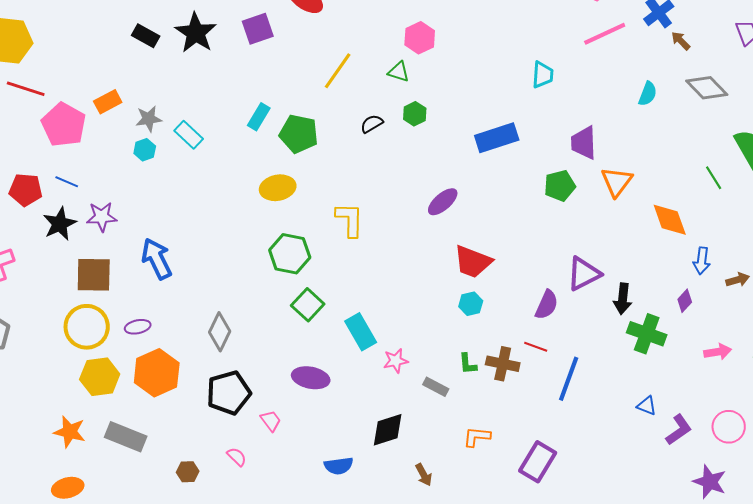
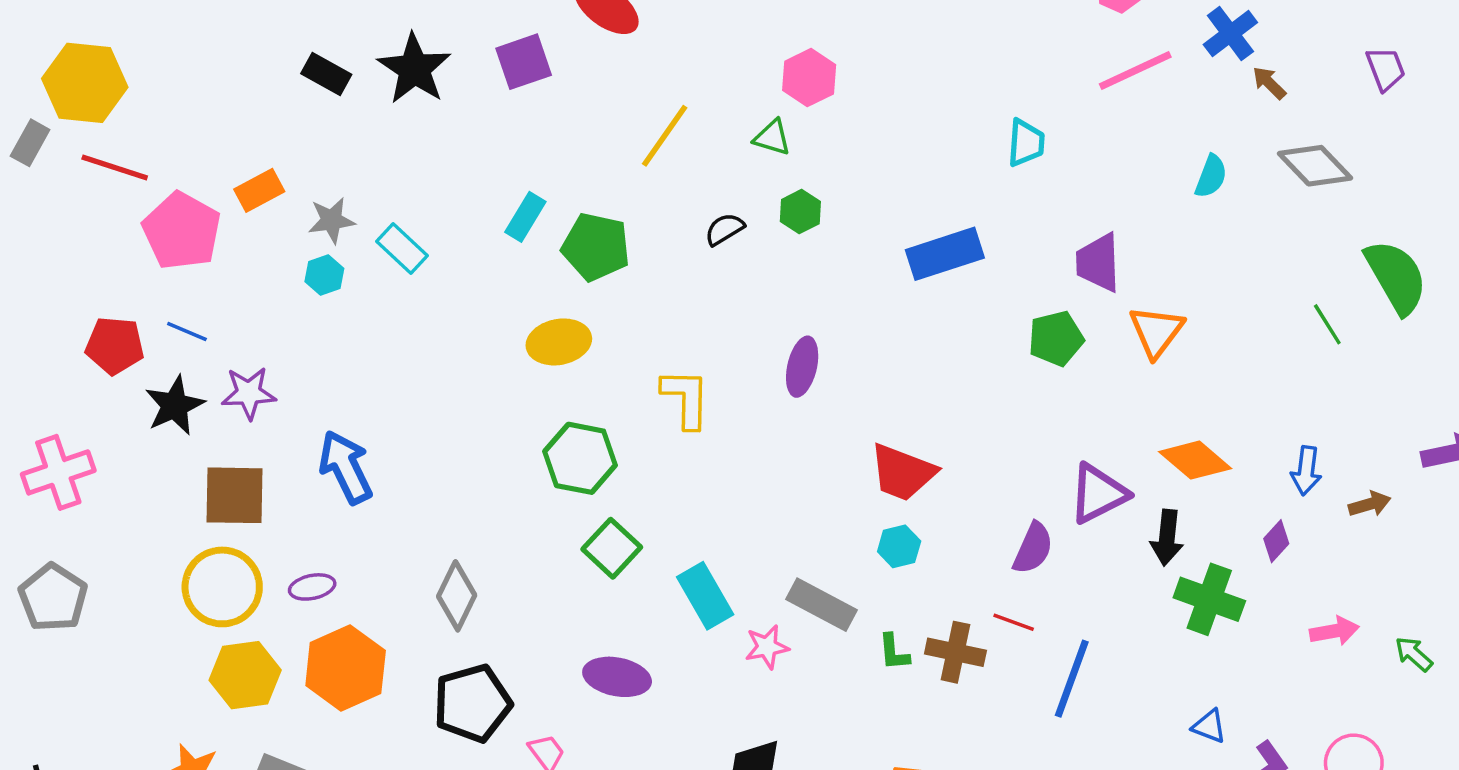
purple ellipse: (443, 202) -> (802, 367), moved, turned -36
orange diamond: (670, 220) -> (1195, 460), moved, turned -30
gray rectangle: (436, 387) -> (821, 605), moved, size x1.5

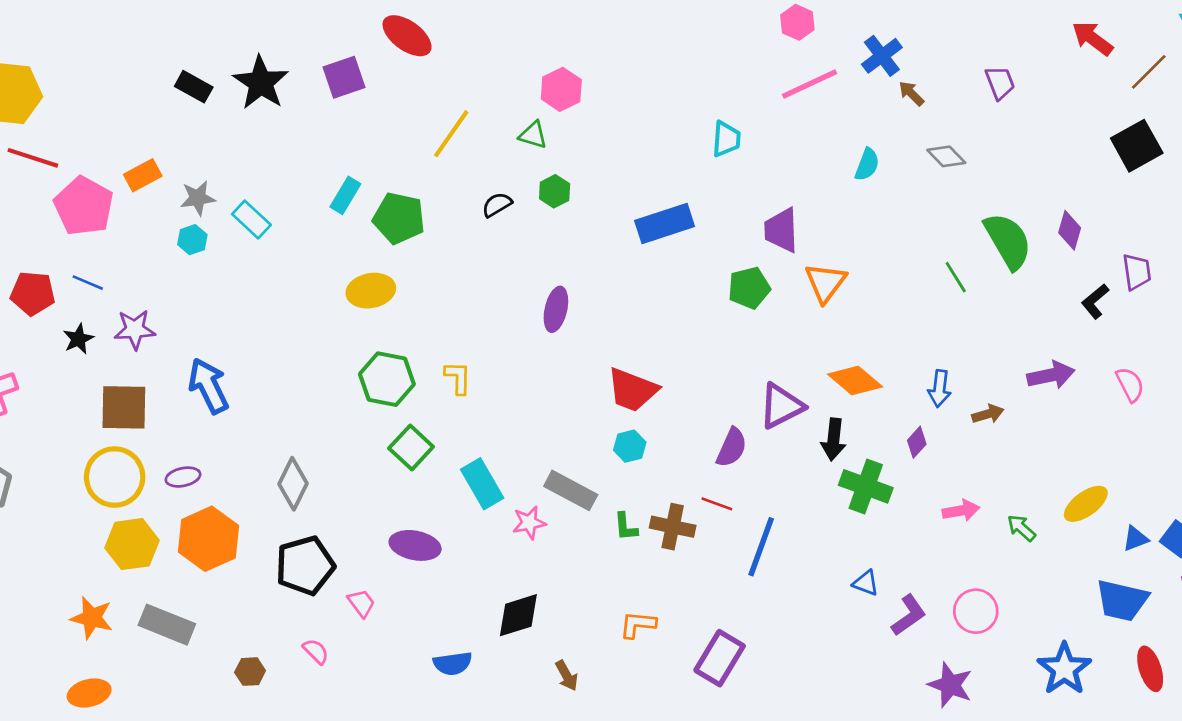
gray diamond: (1315, 166) -> (946, 156), size x0.7
yellow L-shape: (686, 398) -> (458, 378), moved, size x0.7
black star: (175, 405) -> (78, 339), size x0.7

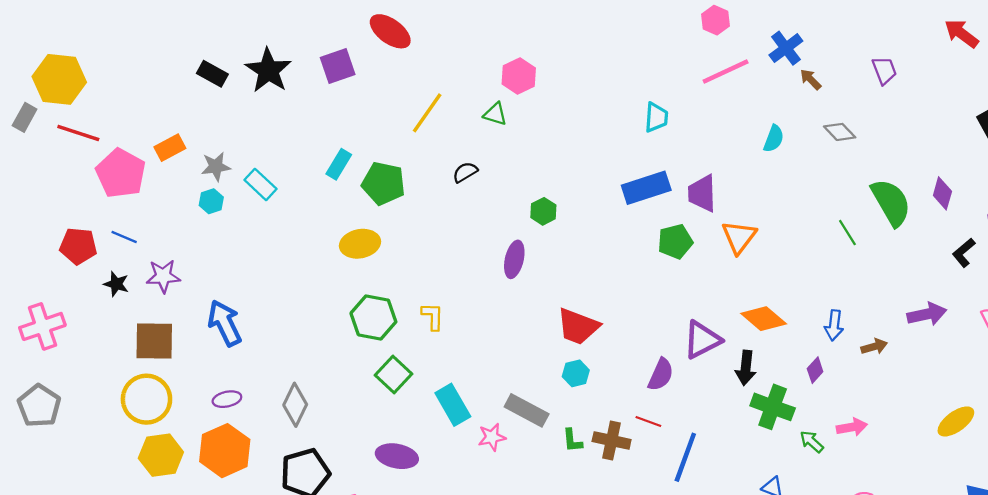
green hexagon: (555, 191) -> (543, 211), moved
blue rectangle: (665, 224) -> (646, 188), moved
black star: (78, 339) -> (116, 284), turned -30
purple ellipse: (183, 477) -> (227, 399), moved
green arrow: (1021, 528) -> (812, 442), moved

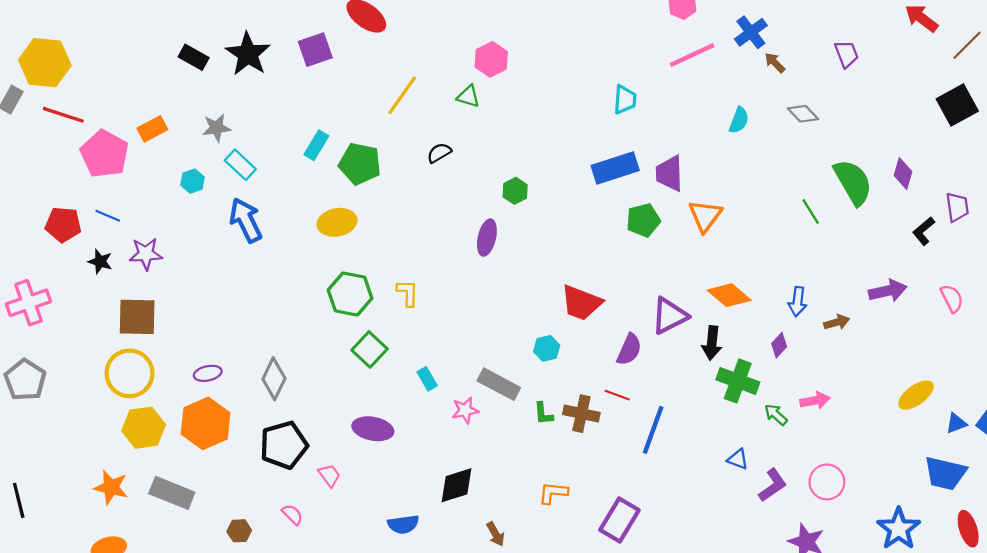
gray star: (216, 167) -> (216, 128), moved
blue arrow: (225, 323) -> (246, 220), moved
red trapezoid: (578, 326) -> (581, 303), moved
cyan rectangle: (453, 405) -> (427, 379), size x0.6

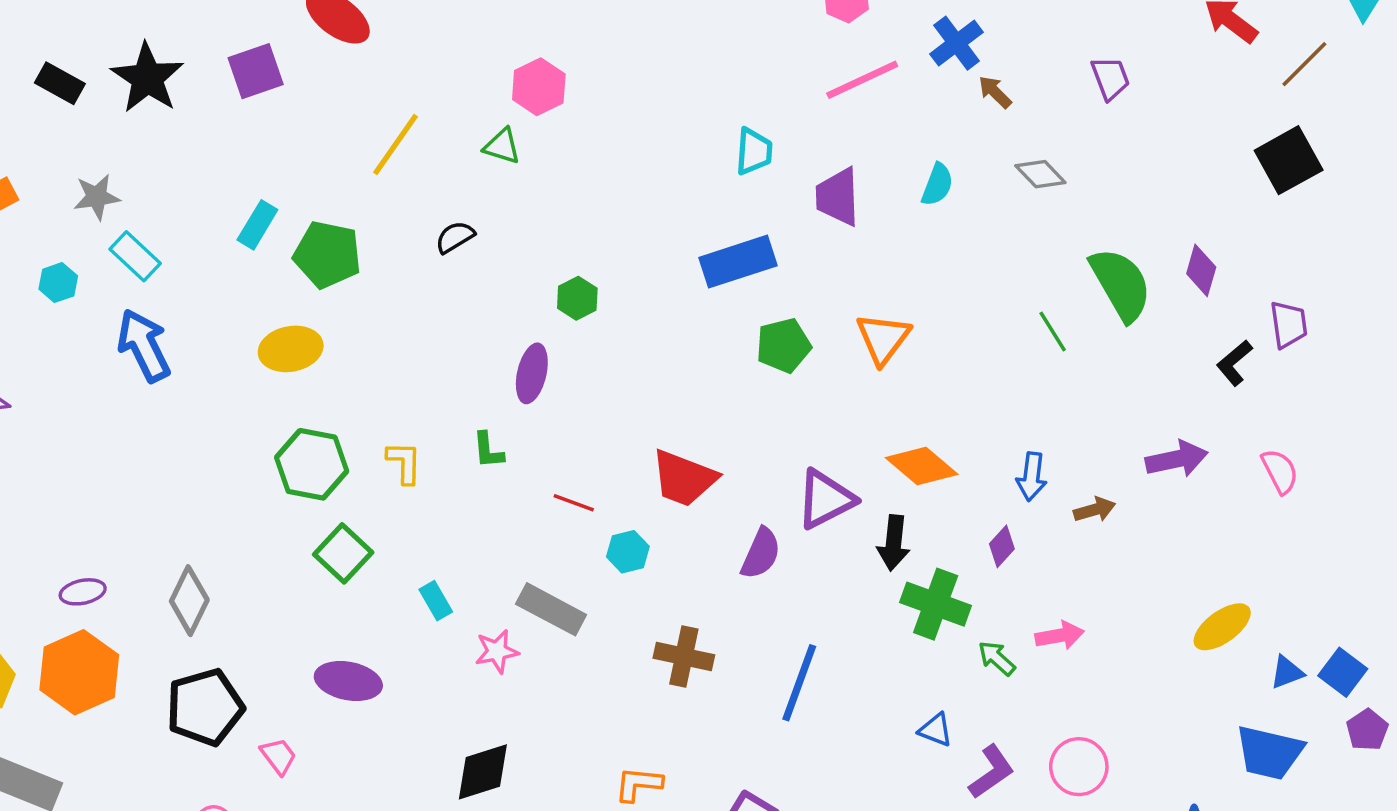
purple trapezoid: (669, 173) -> (838, 197), moved
red line: (617, 395) -> (574, 503), moved
green L-shape: (543, 414) -> (488, 450), moved

